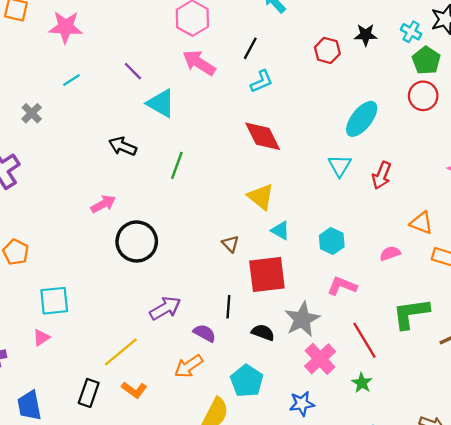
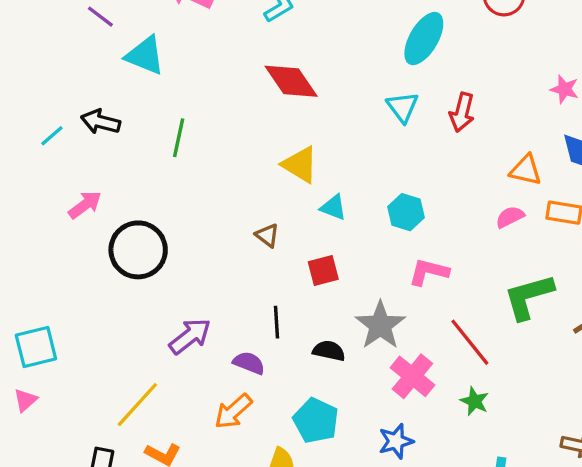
cyan line: (71, 80) -> (52, 136), moved
pink semicircle: (390, 253) -> (510, 217), moved
red square: (267, 275) -> (323, 270), size x0.6

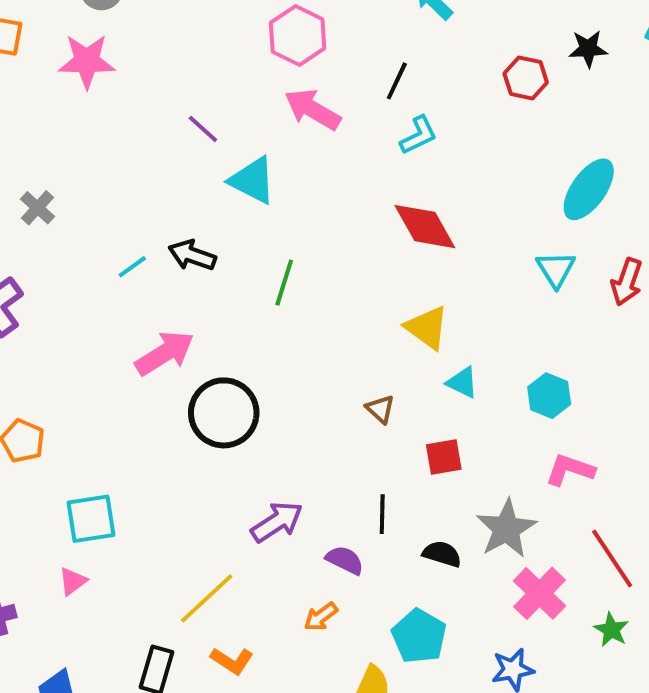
pink arrow: (85, 205) -> (165, 353), size x1.4
orange arrow: (233, 411) -> (321, 617), size x0.7

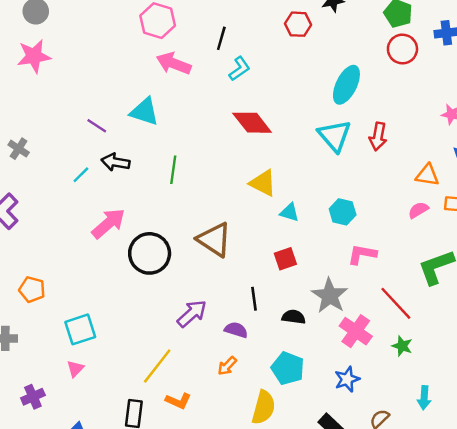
purple line: (203, 129) -> (97, 126), moved
cyan triangle: (556, 269) -> (334, 136), size x1.4
brown triangle: (380, 409) -> (214, 240), moved, size x2.0

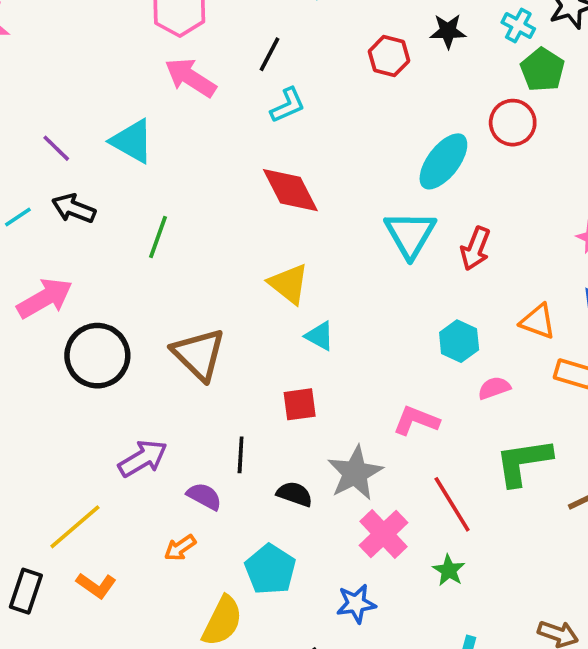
red circle: (402, 49) -> (513, 123), moved
pink semicircle: (418, 210) -> (494, 388), moved
cyan hexagon: (343, 212) -> (459, 341), moved

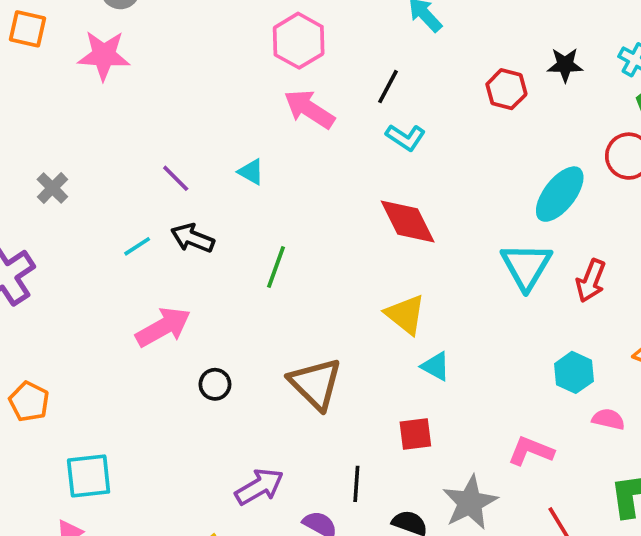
cyan L-shape: (288, 105) -> (406, 137), turned 57
cyan triangle: (132, 141) -> (251, 172), size x0.6
black circle: (97, 356) -> (215, 384), size x0.5
pink semicircle: (494, 388) -> (608, 419), turned 32

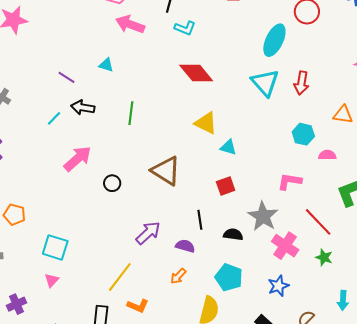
cyan square: (89, 476) -> (55, 247), turned 36

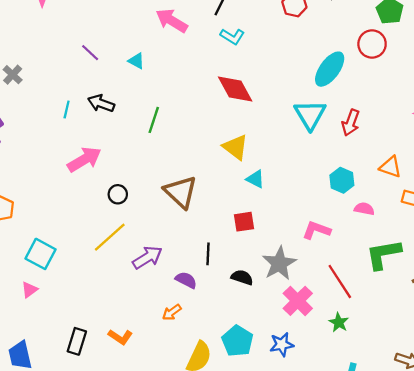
purple line: (67, 77) -> (90, 53), moved
cyan line: (54, 118) -> (67, 109), turned -42
yellow line: (120, 277) -> (110, 237), moved
cyan pentagon: (229, 277) -> (237, 341), moved

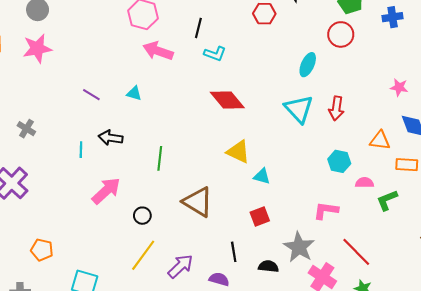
cyan ellipse: (330, 69) -> (308, 65), size x0.7
green line: (154, 120) -> (160, 158), moved
green L-shape: (383, 254) -> (387, 200), moved, size x0.7

